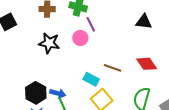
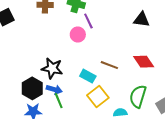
black star: (49, 43) -> (52, 68), moved

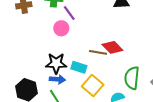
red diamond: (144, 62) -> (112, 47), moved
black star: (52, 68) -> (56, 63), moved
blue arrow: (54, 89) -> (57, 79), moved

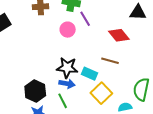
pink circle: (61, 28) -> (68, 30), moved
red diamond: (112, 47) -> (119, 35), moved

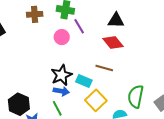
black triangle: (138, 12) -> (116, 20), moved
black star: (67, 68) -> (62, 75), turned -30
black hexagon: (35, 91) -> (19, 104), moved

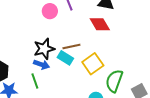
brown line: (104, 68) -> (71, 46), moved, turned -36
yellow square: (96, 100) -> (93, 64), moved

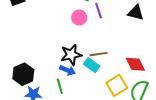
red diamond: (100, 24) -> (135, 64), moved
yellow square: (93, 64) -> (117, 85), moved

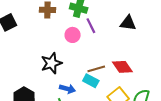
black star: (71, 55) -> (51, 63), moved
red diamond: (135, 64) -> (122, 67), moved

